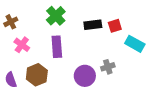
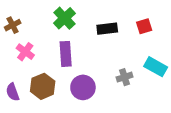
red square: (115, 26) -> (144, 26), moved
cyan rectangle: (135, 44) -> (156, 67), moved
purple circle: (85, 76) -> (83, 87), moved

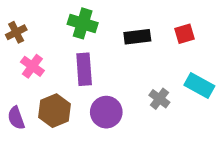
green cross: (65, 18) -> (83, 23), turned -30
gray cross: (124, 77) -> (159, 99), turned -35

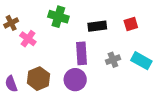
pink cross: (32, 66) -> (28, 39), moved
purple rectangle: (84, 69) -> (81, 53), moved
gray cross: (159, 99) -> (113, 60), moved, turned 32

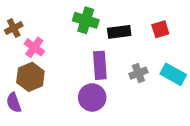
green cross: (58, 17) -> (86, 20), moved
brown hexagon: (38, 79) -> (30, 77), moved

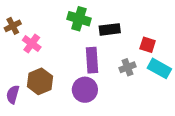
red square: (160, 29) -> (148, 45), moved, turned 35
brown hexagon: (30, 77) -> (40, 81), moved
purple semicircle: (14, 103) -> (13, 94), turned 36

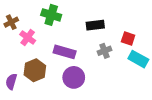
green cross: (79, 19) -> (51, 15), moved
purple rectangle: (92, 60) -> (65, 52), moved, turned -70
gray cross: (127, 67) -> (104, 51), moved

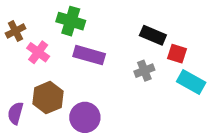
black rectangle: (95, 25) -> (153, 35), moved, turned 30
purple rectangle: (65, 52) -> (89, 55), moved
purple circle: (74, 77) -> (85, 117), moved

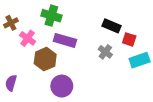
gray cross: (144, 71) -> (105, 52), turned -32
cyan rectangle: (191, 82) -> (140, 60), turned -48
brown hexagon: (48, 98) -> (45, 59), moved

